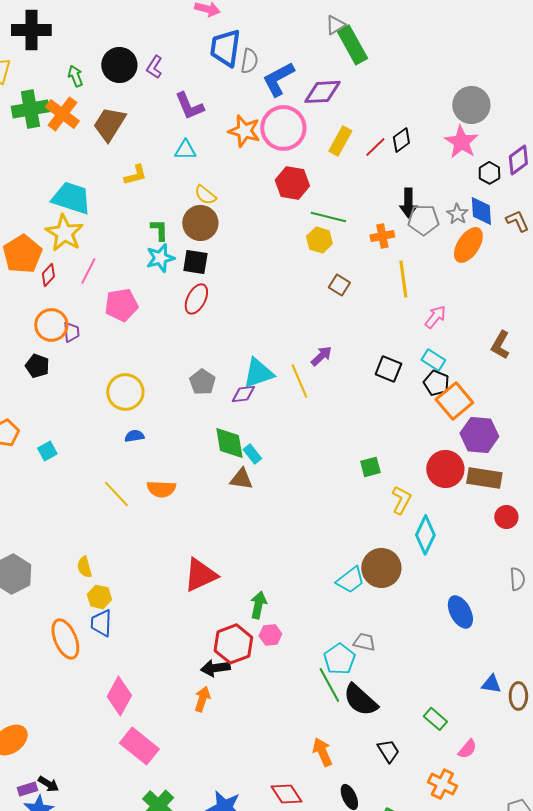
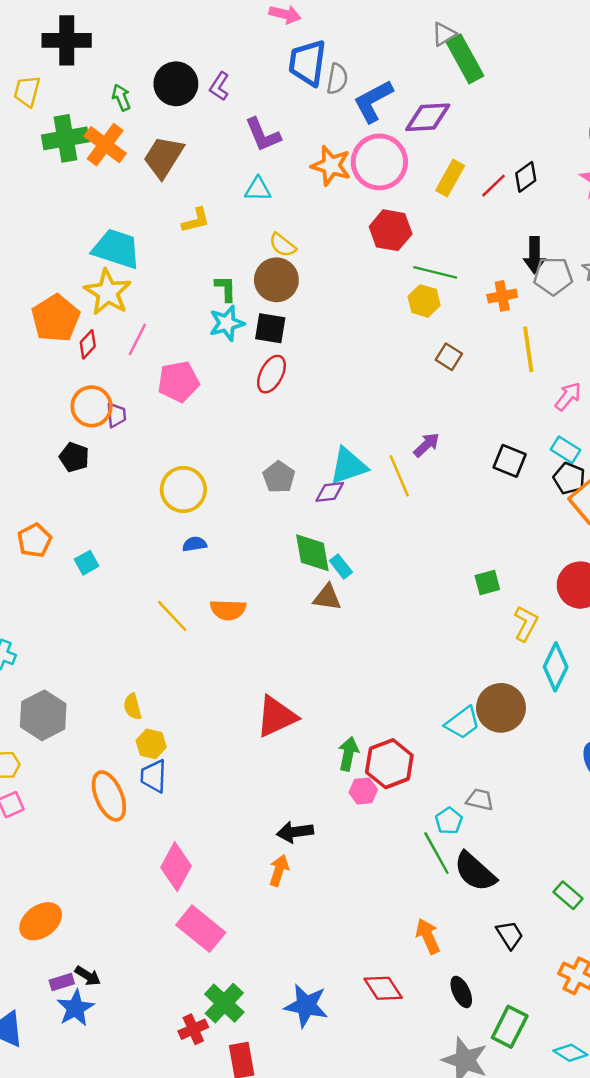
red hexagon: (233, 644) -> (389, 764), moved
cyan pentagon: (339, 659) -> (449, 821), size x0.7

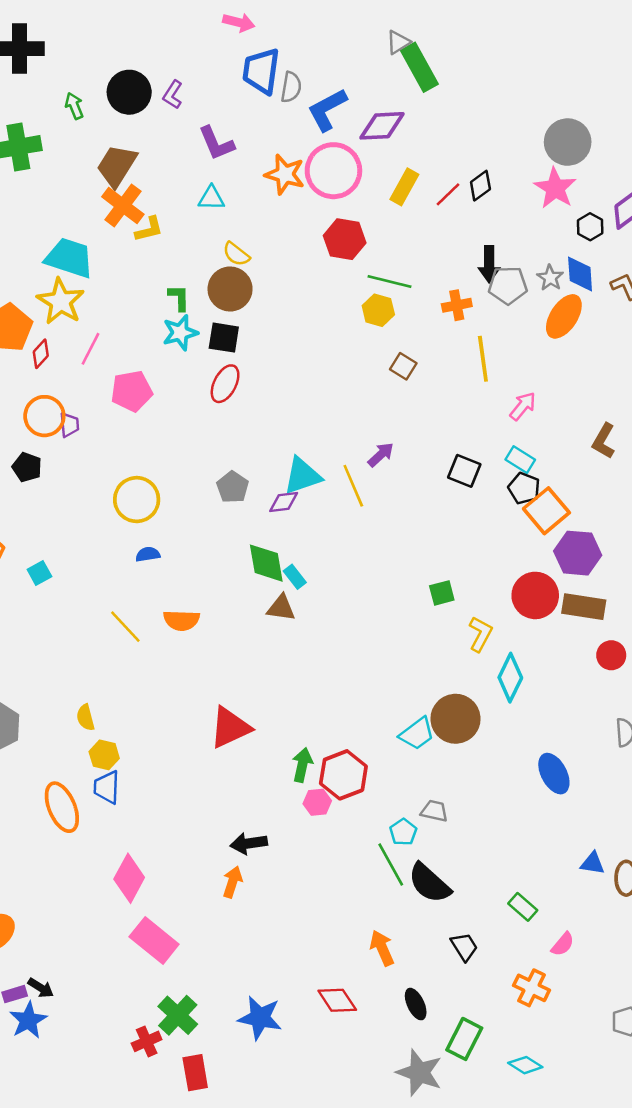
orange cross: (105, 145) -> (123, 206), moved

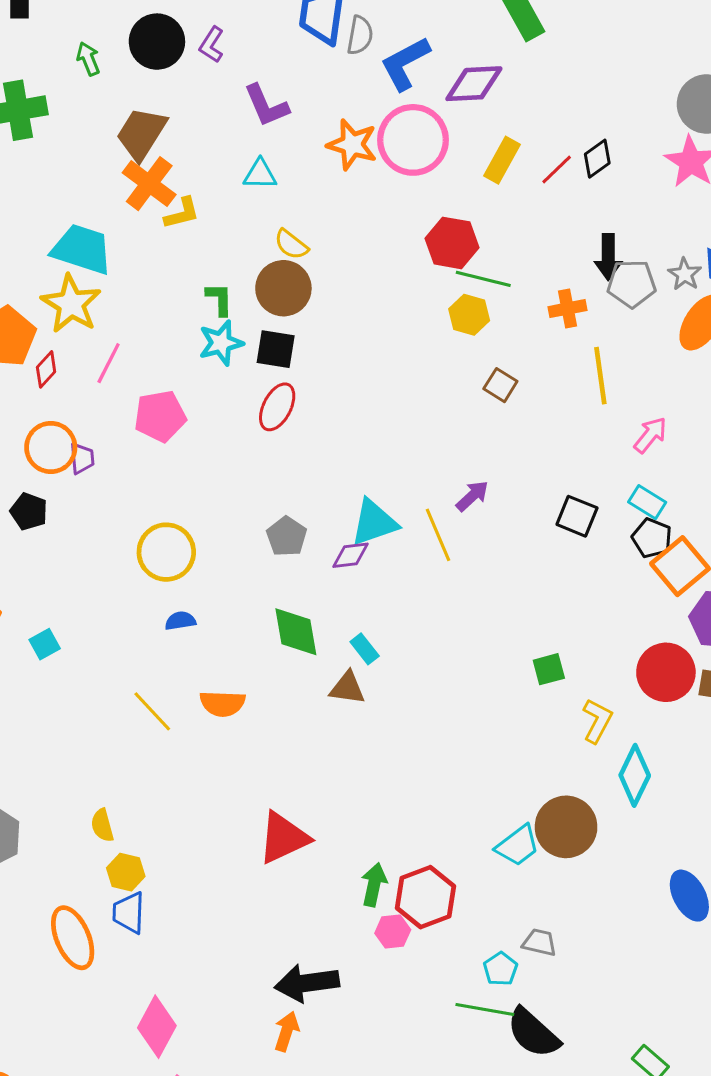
red hexagon: (345, 239) -> (452, 243), moved
green diamond: (266, 563) -> (296, 632), moved
black arrow: (249, 843) -> (307, 983), size x1.4
green line: (391, 865) -> (485, 1010), turned -51

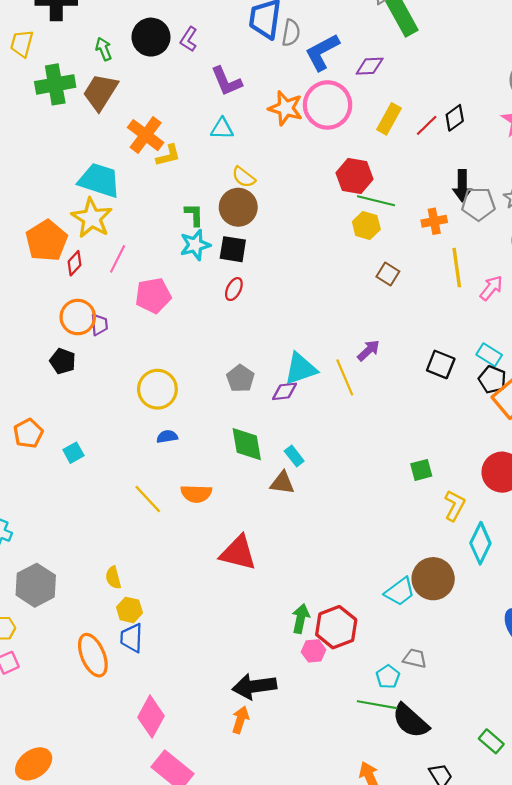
purple diamond: (474, 84) -> (370, 66), size x0.7
brown trapezoid: (141, 134) -> (100, 92), moved
red ellipse: (277, 407) -> (234, 289), size x0.7
pink arrow: (650, 435) -> (491, 288), moved
red triangle: (283, 838) -> (238, 553), moved, turned 39

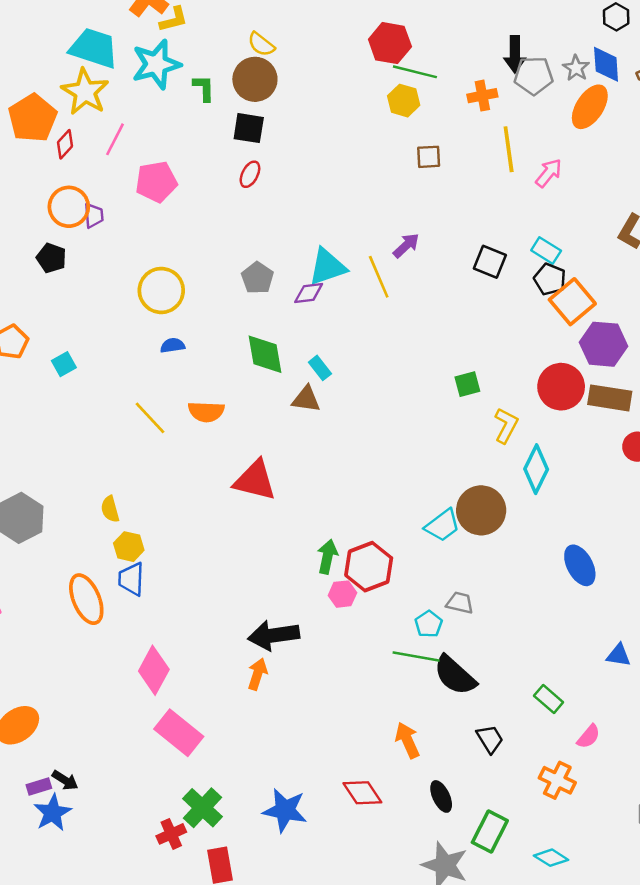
cyan star: (195, 245) -> (156, 64), moved, size x1.4
brown square: (388, 274) -> (429, 157), turned -35

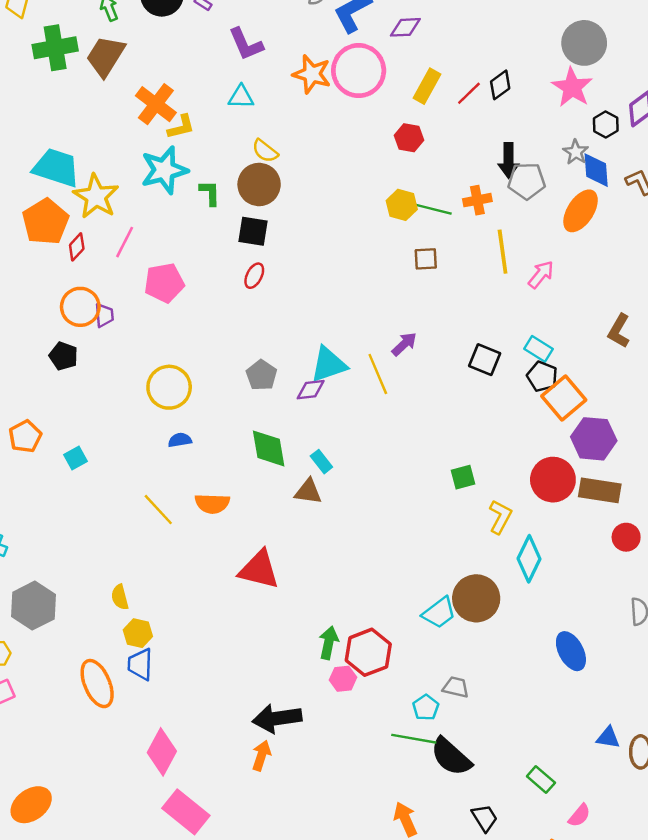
red hexagon: (390, 43) -> (409, 138), moved, size x0.7
cyan trapezoid: (94, 48) -> (56, 168), moved
gray star: (576, 68) -> (576, 152), moved
green line: (415, 72) -> (431, 208), moved

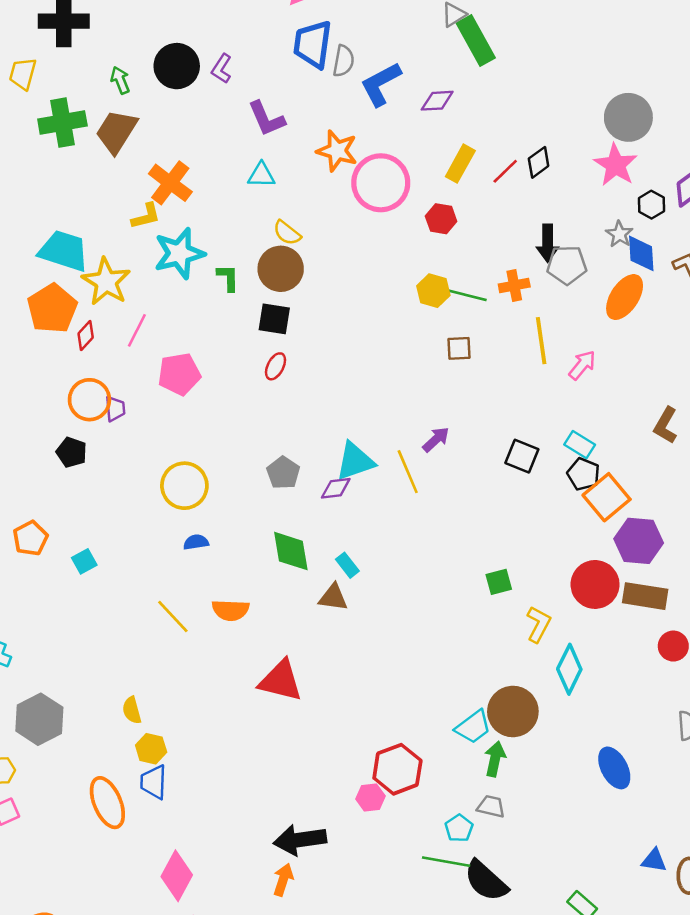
pink circle: (359, 71) -> (381, 183), moved
yellow L-shape: (181, 127) -> (146, 216), moved
green arrow: (329, 643) -> (495, 759), moved

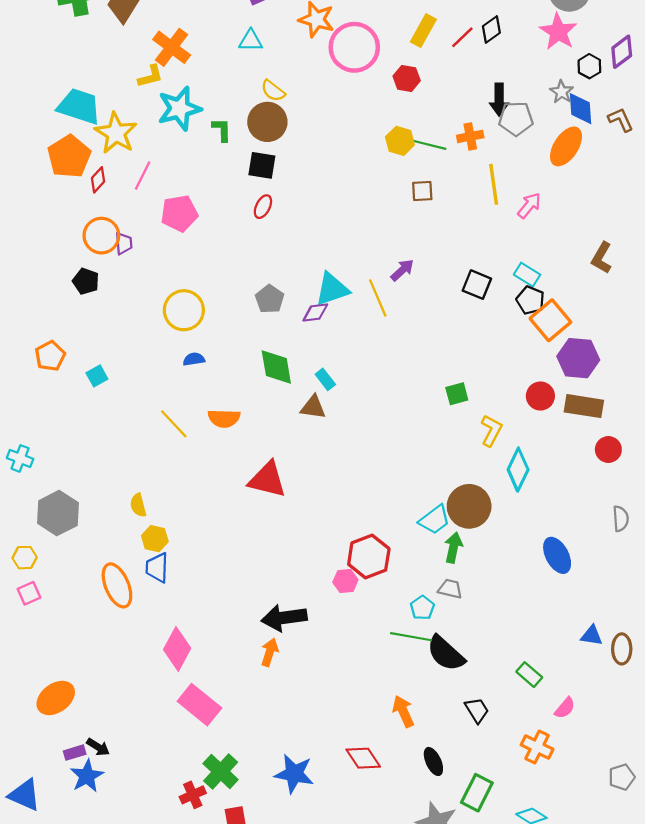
red circle: (595, 584) -> (540, 396), size x0.7

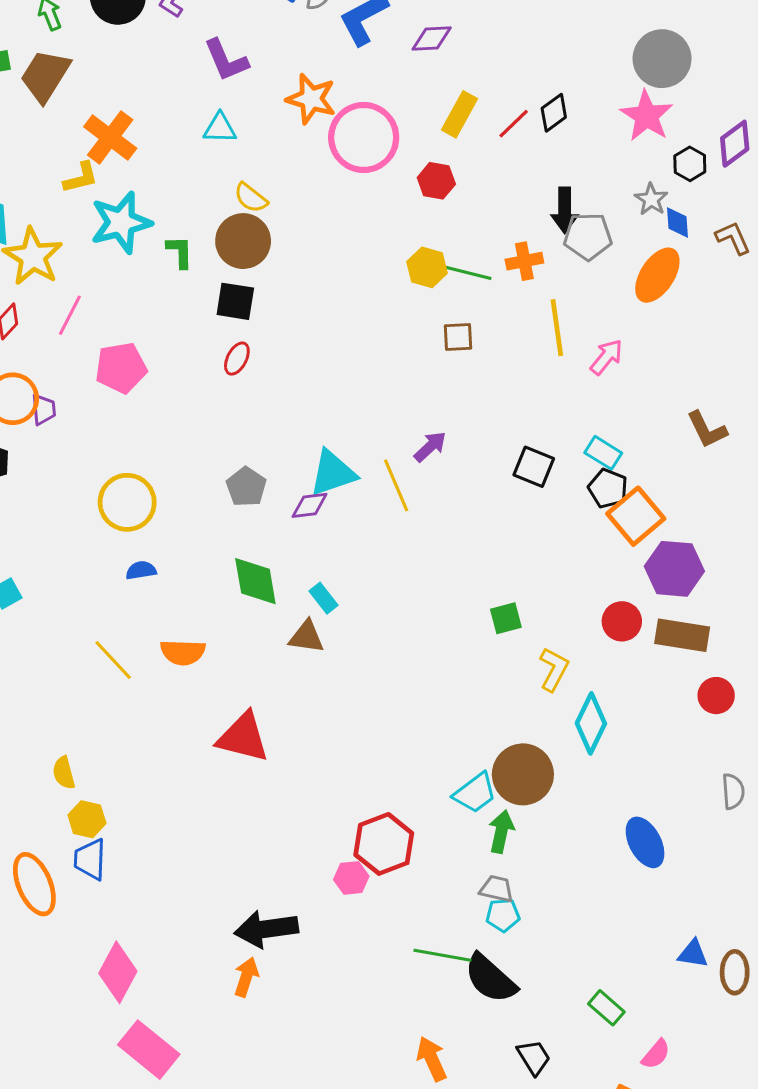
blue diamond: (580, 109) -> (677, 223), size x0.7
brown L-shape: (602, 258) -> (707, 430), turned -56
cyan pentagon: (422, 608) -> (503, 915), moved, turned 30

